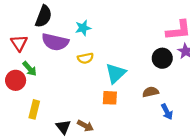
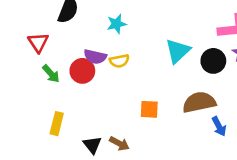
purple semicircle: (55, 42) -> (95, 57), moved, size x0.7
cyan triangle: (116, 73) -> (178, 51), moved
red circle: (16, 80) -> (82, 71), moved
brown semicircle: (151, 92) -> (199, 102), size x1.6

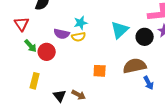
cyan star: (117, 24) -> (81, 23), moved
red circle: (82, 71) -> (47, 52), moved

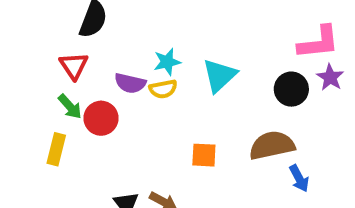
red triangle: (22, 24) -> (74, 66), moved
cyan triangle: (120, 30) -> (219, 75), moved
yellow rectangle: (35, 81) -> (56, 149), moved

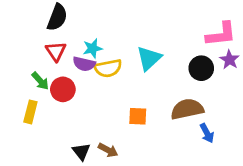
cyan star: (167, 62) -> (93, 48), moved
red triangle: (74, 66) -> (56, 51), moved
yellow semicircle: (163, 89) -> (108, 68), size x1.4

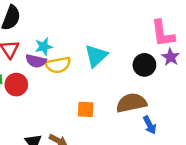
pink L-shape: (221, 34) -> (163, 34), turned 88

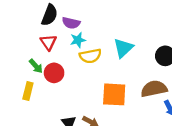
purple semicircle: (36, 61) -> (71, 23), moved
orange square: (86, 109) -> (114, 94), size x1.6

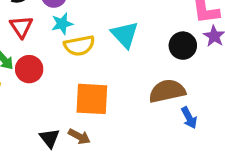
cyan triangle: (123, 48) -> (125, 35), turned -30
orange square: (114, 94) -> (92, 99), moved

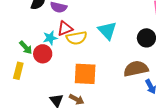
cyan star: (62, 24) -> (50, 38), moved
red triangle: (21, 27) -> (65, 28), moved, turned 42

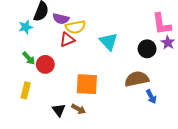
cyan star: (50, 38) -> (26, 27), moved
yellow semicircle: (77, 38) -> (75, 27), moved
yellow rectangle: (18, 71) -> (26, 90), moved

